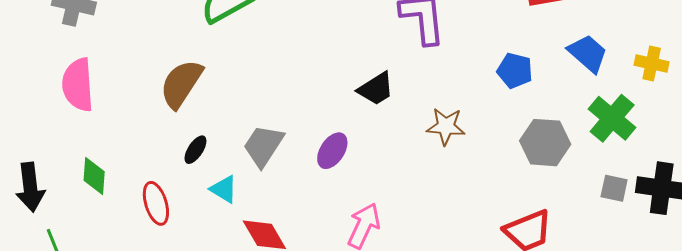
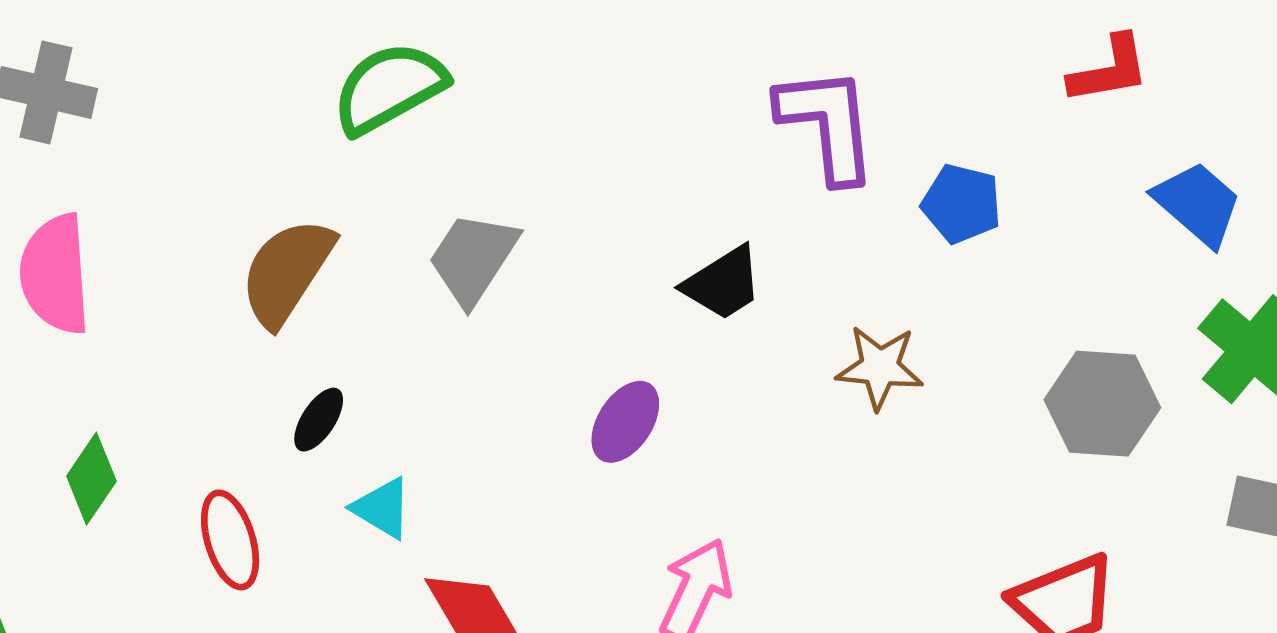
blue pentagon: (515, 71) -> (962, 204), moved
gray trapezoid: (263, 146) -> (473, 258), moved
green diamond: (94, 176) -> (91, 479), turned 30

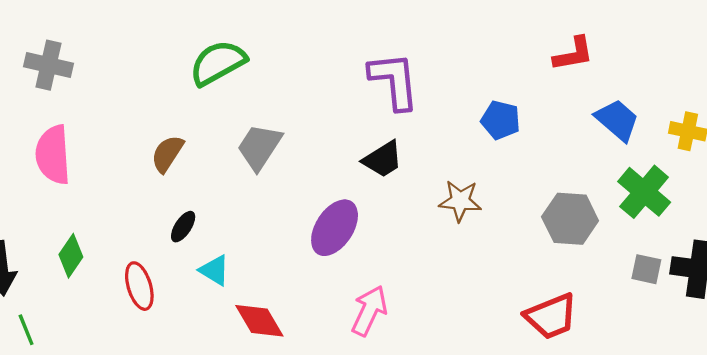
purple L-shape: (828, 124) -> (394, 81), moved
brown semicircle: (287, 272) -> (167, 154), size x0.7
purple ellipse: (625, 422) -> (335, 228), size x1.4

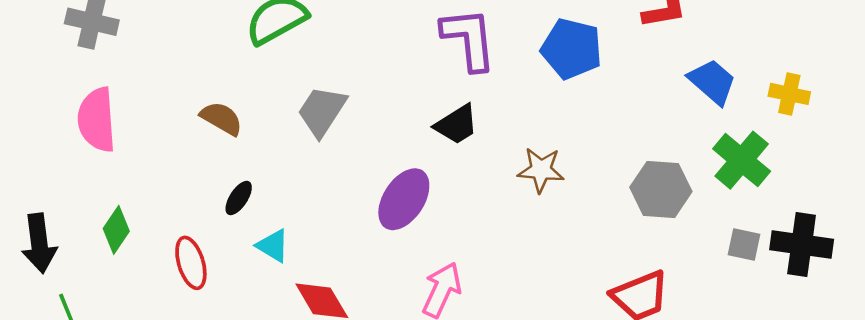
blue pentagon: (501, 120) -> (572, 49), moved, size x1.4
brown semicircle: (167, 154) -> (222, 118), turned 87

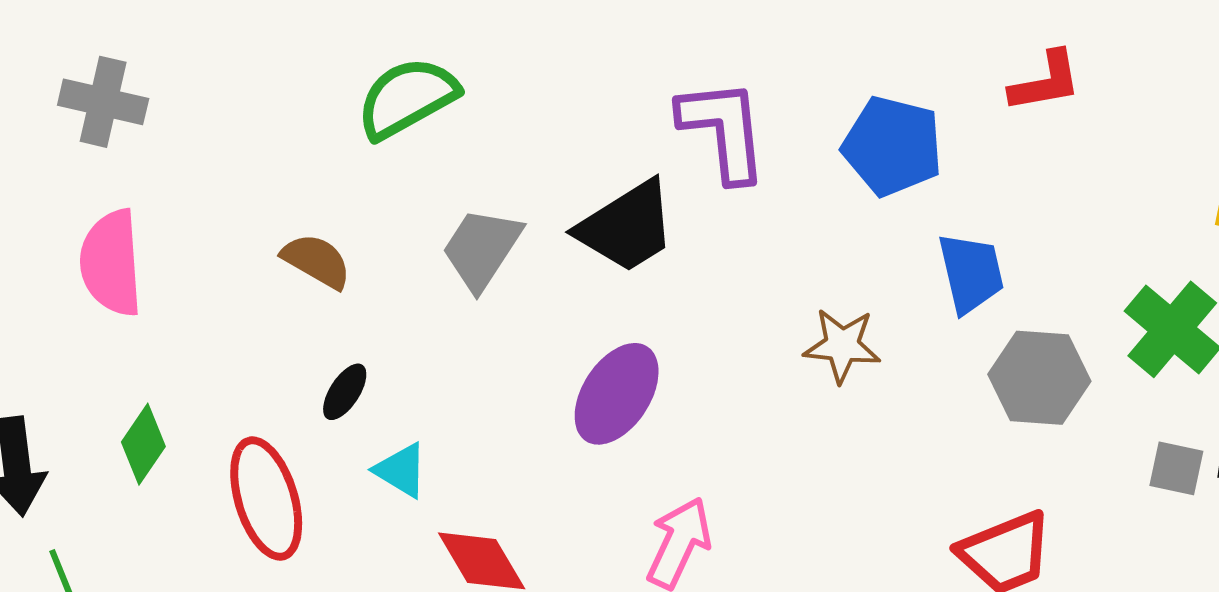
blue trapezoid: (712, 82) -> (971, 273), moved, turned 36
black trapezoid: (456, 125) -> (627, 227), moved, size x1.4
red ellipse: (191, 263) -> (266, 499), size x1.4

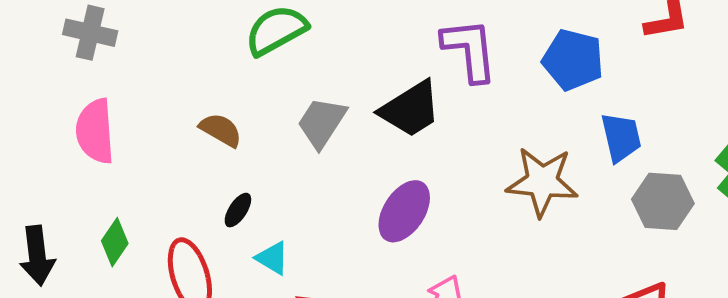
brown star: (842, 345) -> (542, 182), size x1.5

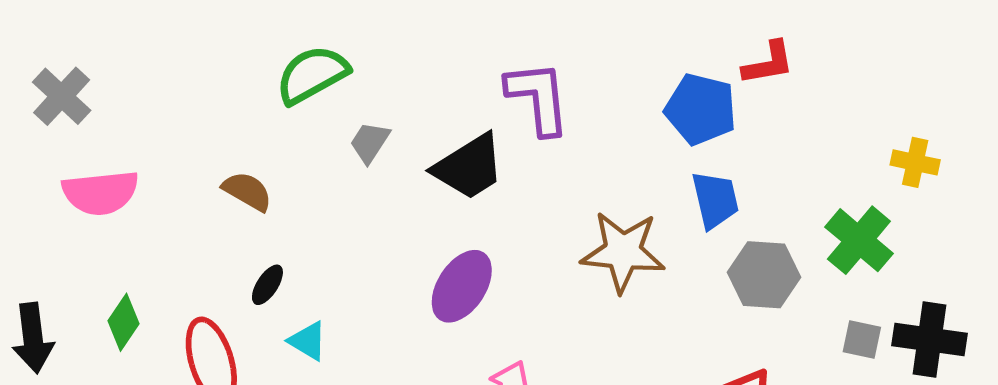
gray cross: (90, 33) -> (62, 96), moved, turned 30
blue pentagon: (573, 60) -> (701, 109), moved
gray trapezoid: (322, 123) -> (370, 142), moved, size x0.7
pink semicircle: (95, 131) -> (100, 193), turned -92

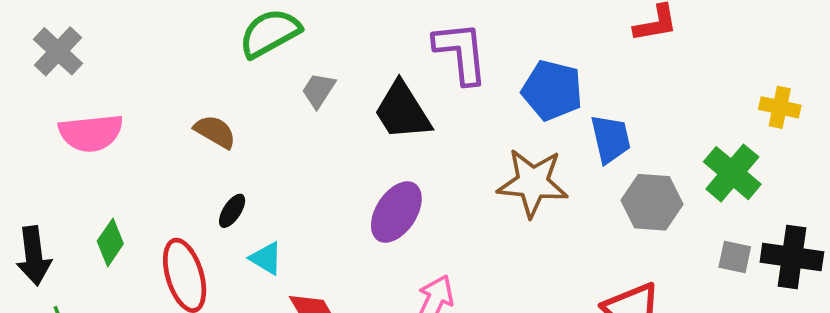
blue pentagon: (701, 109) -> (552, 90), moved
black trapezoid: (469, 167) -> (402, 111), turned 90

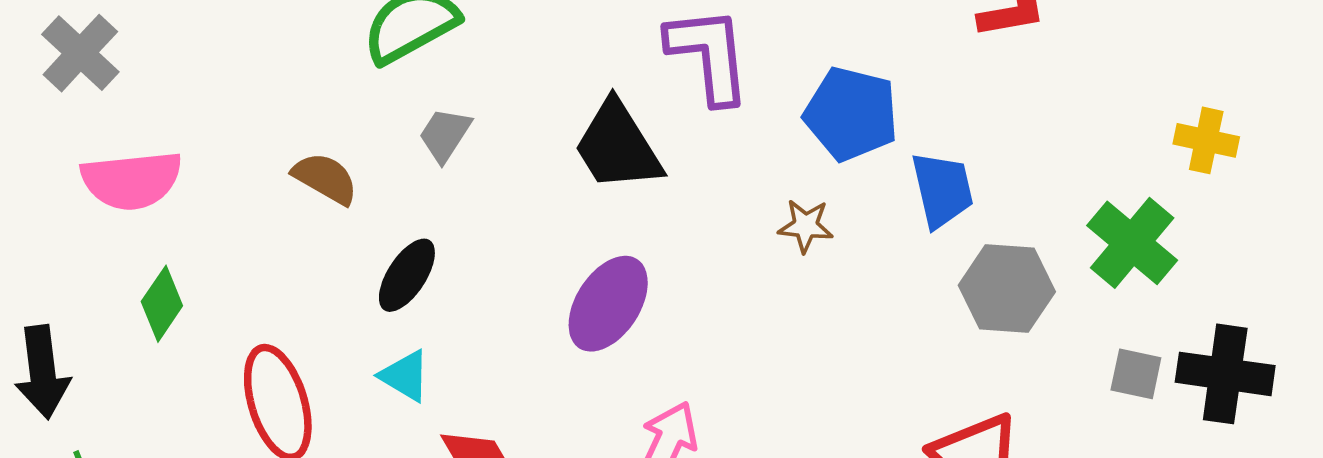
gray trapezoid: (318, 90) -> (445, 135), moved
brown star: (533, 183) -> (806, 226), moved, size x0.5
black ellipse: (232, 211) -> (407, 275), moved, size x1.4
green diamond: (110, 242) -> (162, 304), moved

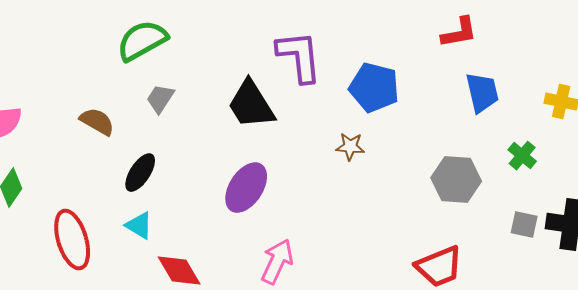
blue trapezoid: (942, 190) -> (482, 93), moved
green cross: (1132, 243) -> (522, 156), size x0.6

